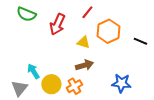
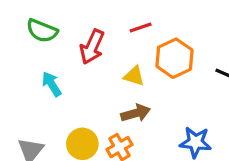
red line: (87, 12) -> (141, 27), turned 32
cyan arrow: (33, 71) -> (52, 84), moved

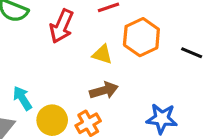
cyan arrow: (52, 84) -> (22, 98), moved

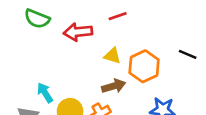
red arrow: (62, 26) -> (78, 32), turned 60
orange hexagon: (141, 37) -> (144, 66), moved

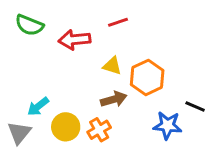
black line: (188, 54) -> (195, 106), moved
cyan arrow: (45, 93) -> (38, 106), turned -96

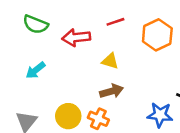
orange hexagon: (147, 77) -> (157, 35), moved
cyan arrow: (38, 106) -> (35, 70), moved
orange cross: (99, 130) -> (98, 119), turned -36

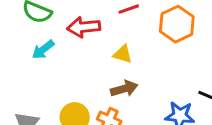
cyan arrow: (35, 70) -> (43, 50), moved

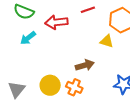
yellow triangle: (123, 54) -> (107, 41), moved

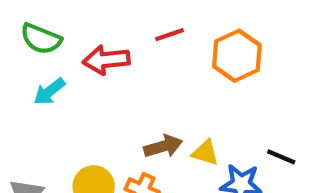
yellow triangle: (107, 41) -> (205, 153), moved

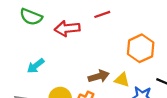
orange hexagon: (237, 56) -> (141, 48), moved
cyan arrow: (49, 92) -> (36, 66), moved

